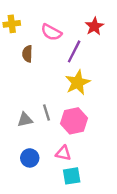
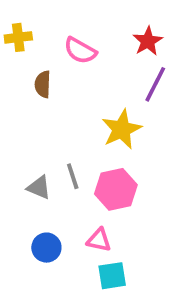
purple line: (74, 51) -> (155, 84), moved
gray triangle: (25, 120) -> (39, 187), turned 35

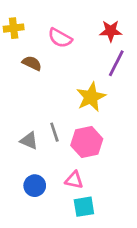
red star: (148, 41) -> (111, 31), turned 30
brown semicircle: (43, 84) -> (32, 63), turned 114

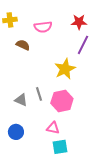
pink semicircle: (60, 38) -> (43, 27), turned -36
blue circle: (35, 186) -> (16, 132), moved

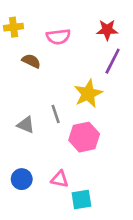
gray line: (39, 94) -> (56, 114), moved
gray triangle: (21, 100) -> (26, 125), moved
pink triangle: (53, 128) -> (60, 179), moved

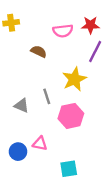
pink semicircle: (58, 37) -> (63, 31), moved
brown semicircle: (31, 61) -> (39, 51), moved
pink triangle: (60, 179) -> (40, 144), moved

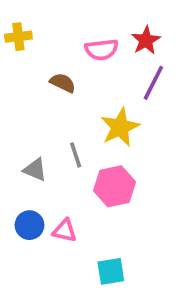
red star: (90, 25) -> (146, 40), turned -30
blue circle: (18, 152) -> (29, 225), moved

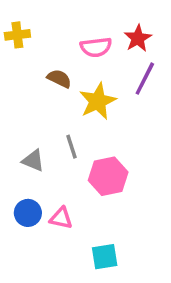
yellow star: (120, 127) -> (98, 101), moved

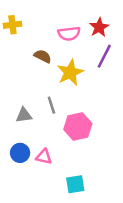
gray triangle: (33, 161) -> (24, 115), turned -30

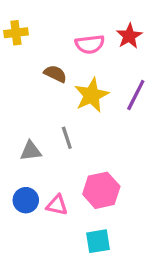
purple line: (104, 56) -> (136, 95), moved
pink hexagon: (78, 127) -> (101, 190), moved

